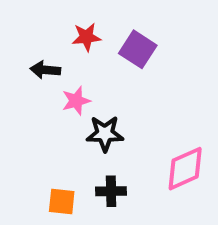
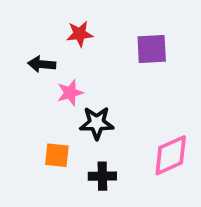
purple square: (138, 49) -> (152, 49), moved, turned -36
orange square: (62, 201) -> (57, 155), moved

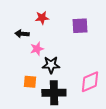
black cross: (102, 176) -> (54, 93), size x1.6

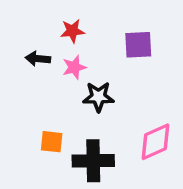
pink star: (37, 49) -> (74, 67), moved
black star: (51, 65) -> (98, 97), moved

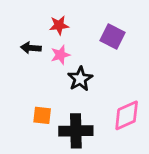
purple square: (138, 45) -> (112, 37), turned 30
black star: (98, 97) -> (80, 79), turned -30

